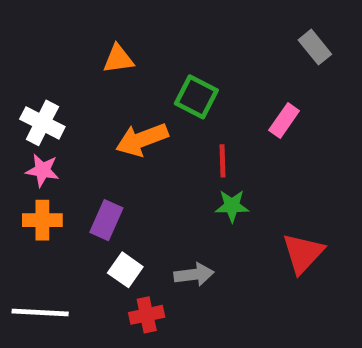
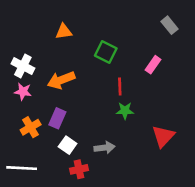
orange arrow: (142, 140) -> (61, 80), moved
orange cross: (42, 220) -> (31, 127), moved, turned -30

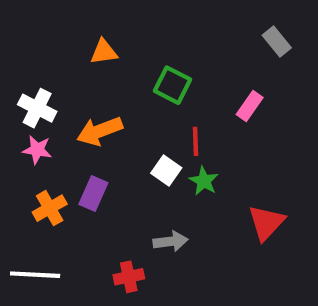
green star: (125, 111) -> (204, 181), turned 30
white square: (68, 145) -> (166, 171), moved

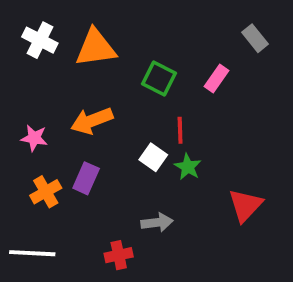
orange triangle: (104, 52) -> (96, 48), size x1.6
pink rectangle: (250, 106) -> (217, 78), moved
white cross: (37, 108) -> (40, 40), moved

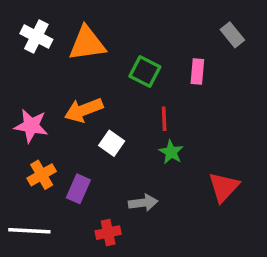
pink rectangle: (217, 78) -> (197, 72), turned -30
pink star: (34, 138) -> (31, 126), size x1.4
white square: (153, 157) -> (112, 143), moved
purple rectangle: (86, 178) -> (78, 189), moved

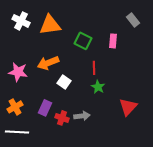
orange cross: (42, 175) -> (15, 107), moved
red cross: (108, 233) -> (62, 118), moved, turned 32

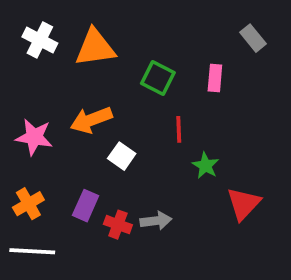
green star: (98, 87) -> (205, 166), moved

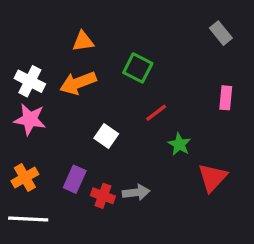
white cross: (40, 40) -> (30, 81), moved
orange triangle: (95, 48) -> (83, 41), size x0.6
pink rectangle: (215, 78) -> (226, 98), moved
orange arrow: (91, 120) -> (78, 83), moved
red line: (179, 129) -> (156, 113), turned 55

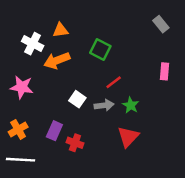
white cross: (30, 81) -> (33, 44), moved
red triangle: (213, 178) -> (128, 137), moved
gray arrow: (136, 192) -> (104, 105), moved

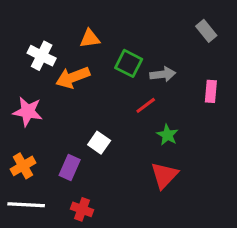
orange triangle: (60, 30) -> (90, 39), moved
white square: (77, 99) -> (99, 143), moved
gray arrow: (104, 105) -> (163, 74), moved
red cross: (75, 143) -> (82, 209), moved

